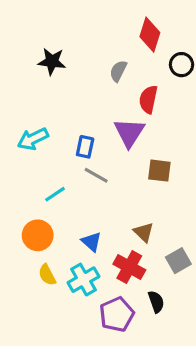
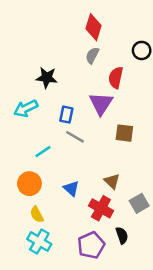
red diamond: (150, 35) -> (94, 27), moved
black star: (52, 61) -> (47, 78), moved
cyan cross: (83, 280) -> (39, 242), moved, turned -30

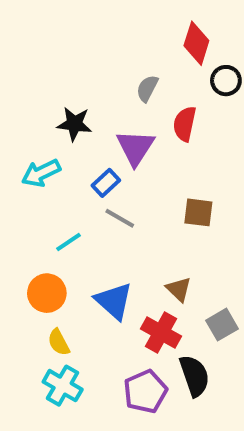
red diamond: (94, 27) -> (196, 43), moved
purple triangle: (101, 103) -> (135, 147), moved
blue rectangle: (66, 115) -> (106, 183), turned 35
blue triangle: (71, 189) -> (114, 301), size x1.5
black semicircle: (122, 235) -> (194, 376), size x1.5

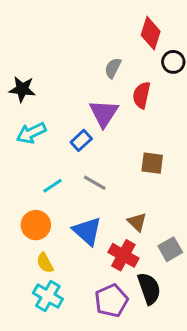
black star: (74, 124) -> (22, 89), moved
gray line: (120, 218) -> (95, 183), moved

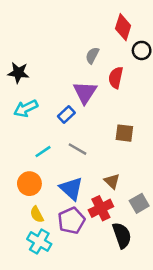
red cross: (123, 255) -> (101, 208), turned 35
purple pentagon: (111, 301) -> (71, 221), moved

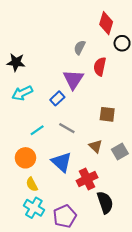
brown triangle: (112, 181) -> (96, 146), moved
gray square: (139, 203) -> (120, 151), moved
purple pentagon: (71, 221) -> (65, 216), moved

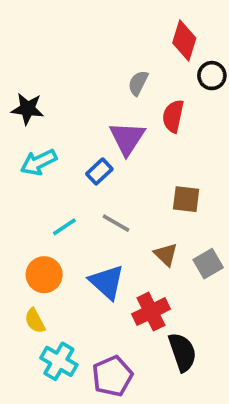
yellow semicircle: (32, 184) -> (35, 321), moved

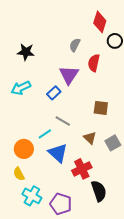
black star: (28, 109) -> (26, 52), moved
cyan line: (64, 227) -> (45, 134), moved
purple pentagon: (112, 376) -> (61, 204), turned -30

